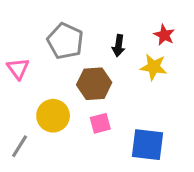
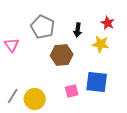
yellow circle: (53, 116) -> (35, 99), moved
pink square: (100, 123) -> (72, 91), moved
blue square: (147, 145) -> (97, 82), moved

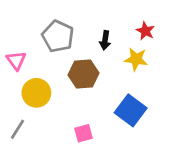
blue square: (97, 82) -> (131, 110), turned 30
pink square: (72, 91) -> (83, 133), moved
yellow circle: (35, 99) -> (36, 93), moved

